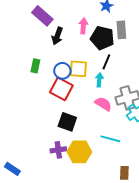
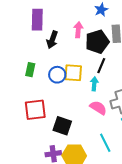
purple rectangle: (42, 16) -> (37, 20), turned 50
black pentagon: (102, 38) -> (97, 42), turned -30
red square: (61, 89) -> (35, 110), moved, turned -35
cyan line: (110, 139) -> (105, 143), turned 48

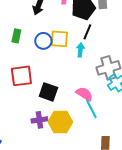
pink semicircle: (98, 108) -> (84, 94), moved

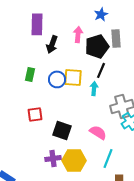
red square: (21, 76) -> (35, 114), size x0.7
cyan line: (91, 109) -> (108, 158), moved, turned 48

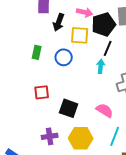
pink arrow: (78, 34) -> (85, 12), turned 98
yellow square: (73, 77) -> (80, 35), moved
purple cross: (53, 158) -> (50, 136), moved

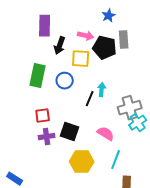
black pentagon: (104, 24) -> (105, 48), turned 30
black line: (108, 48) -> (90, 99), moved
green rectangle: (37, 52) -> (38, 76), size x1.6
purple cross: (50, 136) -> (47, 137), moved

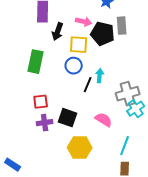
blue circle: (65, 81) -> (74, 66), moved
cyan line: (116, 160) -> (125, 146), moved

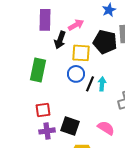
pink arrow: (84, 22) -> (76, 25), moved, turned -42
black line: (88, 85) -> (90, 84), moved

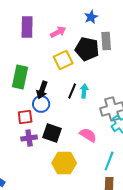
black arrow: (60, 40) -> (42, 90), moved
yellow square: (81, 53) -> (63, 60), turned -30
blue circle: (76, 74) -> (41, 104), moved

